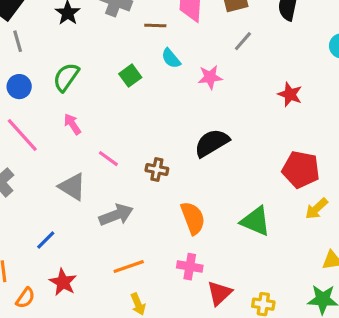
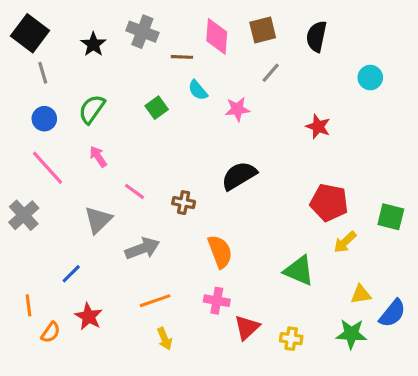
gray triangle: (72, 187) -> (98, 220), turned 44
green triangle: (255, 221) -> (299, 271), moved

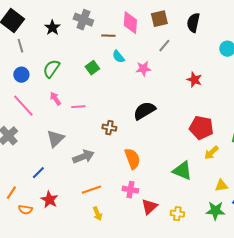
pink line: (135, 191) -> (78, 107), moved, turned -40
orange line: (28, 305) -> (11, 193), turned 40
orange semicircle: (51, 332) -> (25, 210), turned 64

